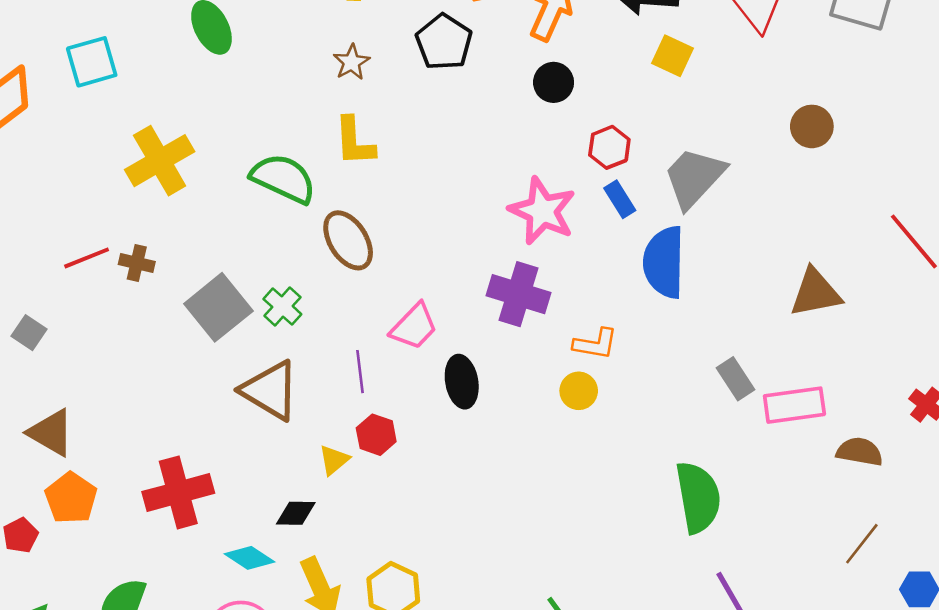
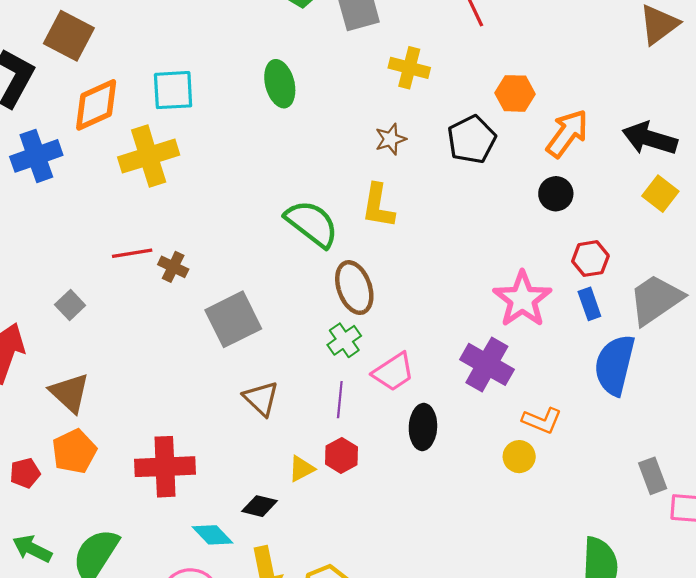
yellow cross: (160, 161) -> (149, 156), moved
green cross: (282, 307) -> (344, 340), moved
brown triangle: (270, 390) -> (261, 398), size x0.7

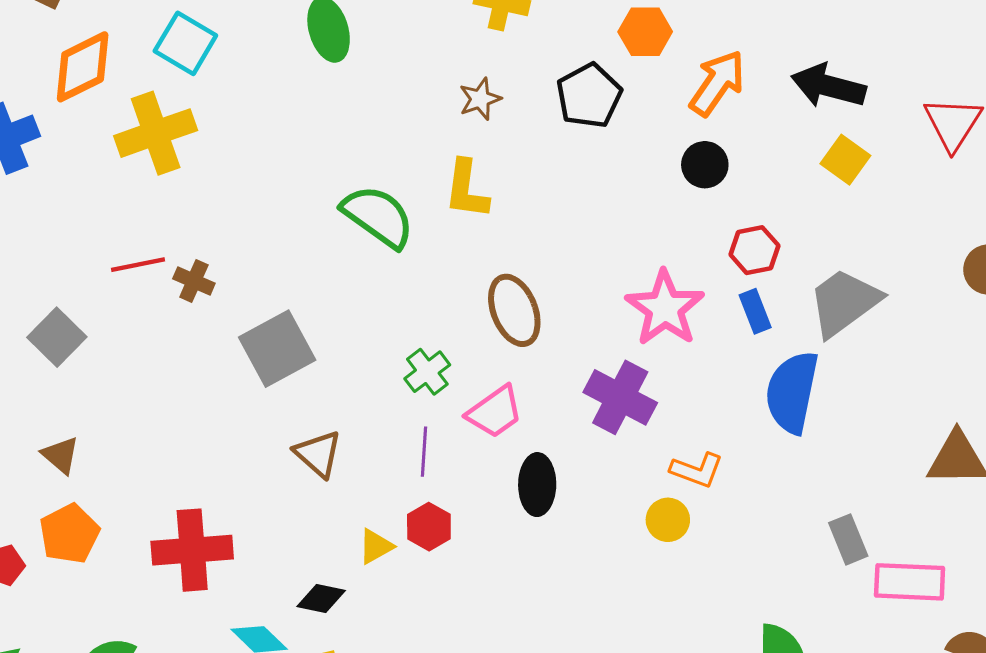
cyan square: (173, 90) -> (185, 43), turned 36
brown ellipse: (354, 288) -> (514, 310), moved
gray square: (70, 305) -> (57, 337), size x1.4
brown triangle: (70, 393) -> (61, 455), size x0.7

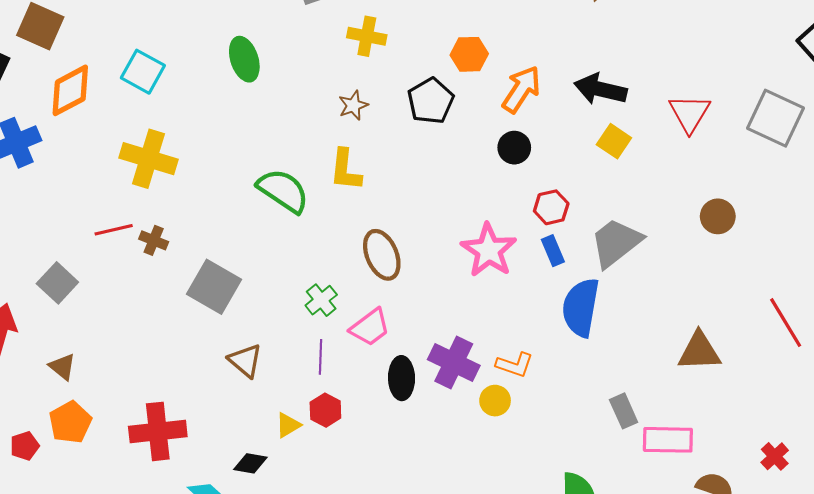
yellow cross: (156, 133) -> (149, 159), moved, turned 38
gray square: (277, 349) -> (214, 287), turned -30
purple cross: (620, 397) -> (454, 362), moved

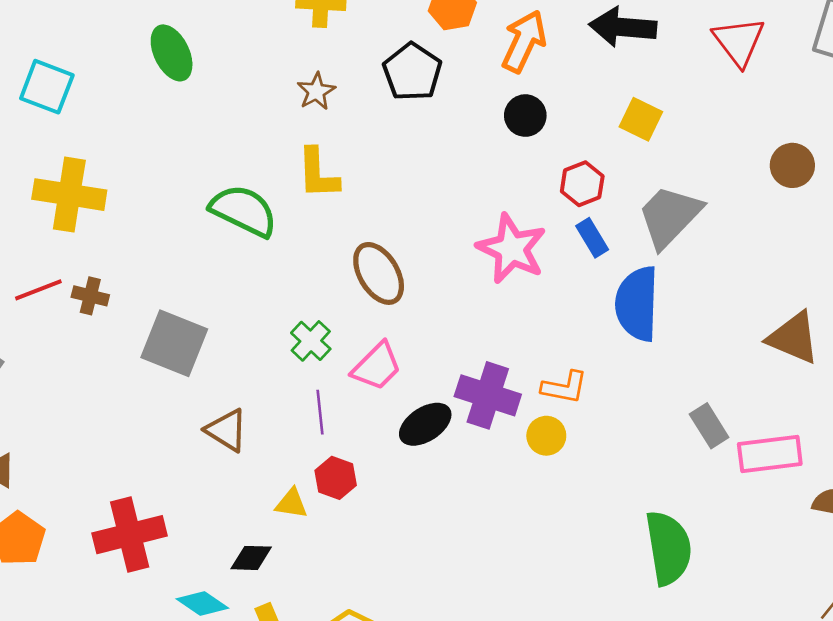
yellow square: (614, 141) -> (641, 119), moved
brown triangle: (699, 351) -> (793, 338), turned 33
black ellipse: (402, 378) -> (425, 424), turned 66
yellow triangle: (288, 425) -> (292, 503), turned 48

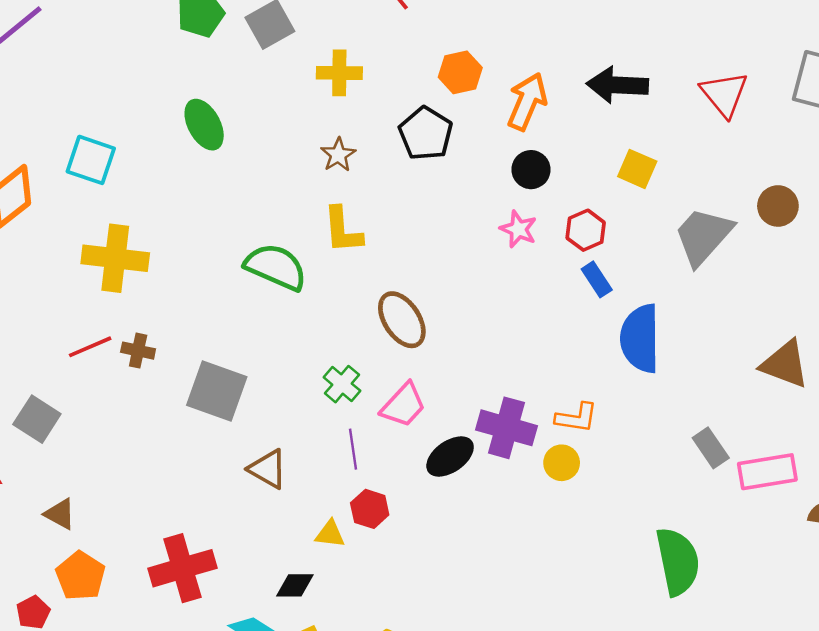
gray trapezoid: (670, 216) -> (703, 236), moved
pink star: (512, 249) -> (518, 229), moved, size x0.6

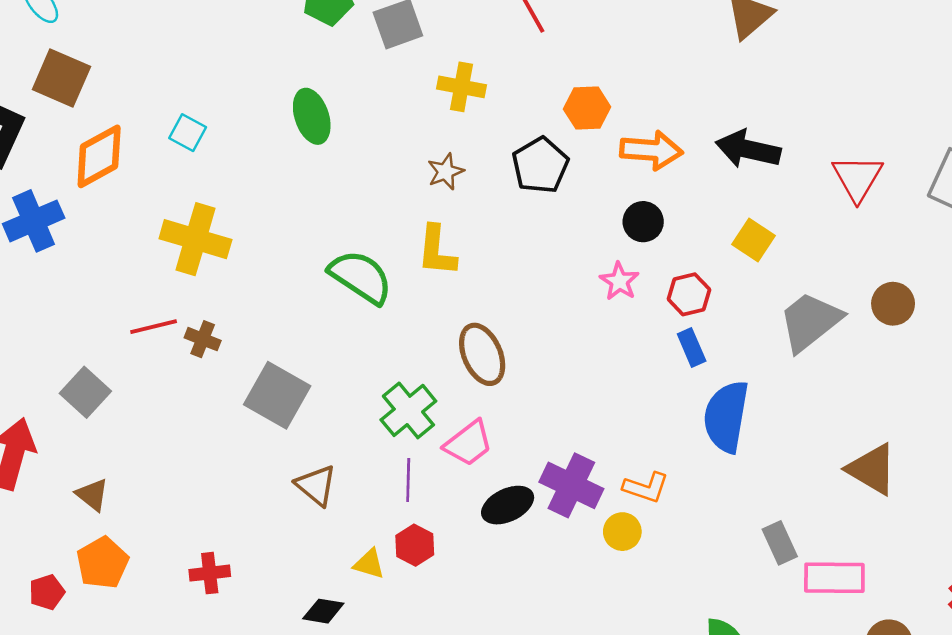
orange arrow: (527, 102) -> (651, 150), turned 62
cyan square: (91, 160) -> (188, 133), size x0.7
green cross: (342, 384) -> (408, 410), size x1.4
red cross: (182, 568) -> (210, 573), size x0.6

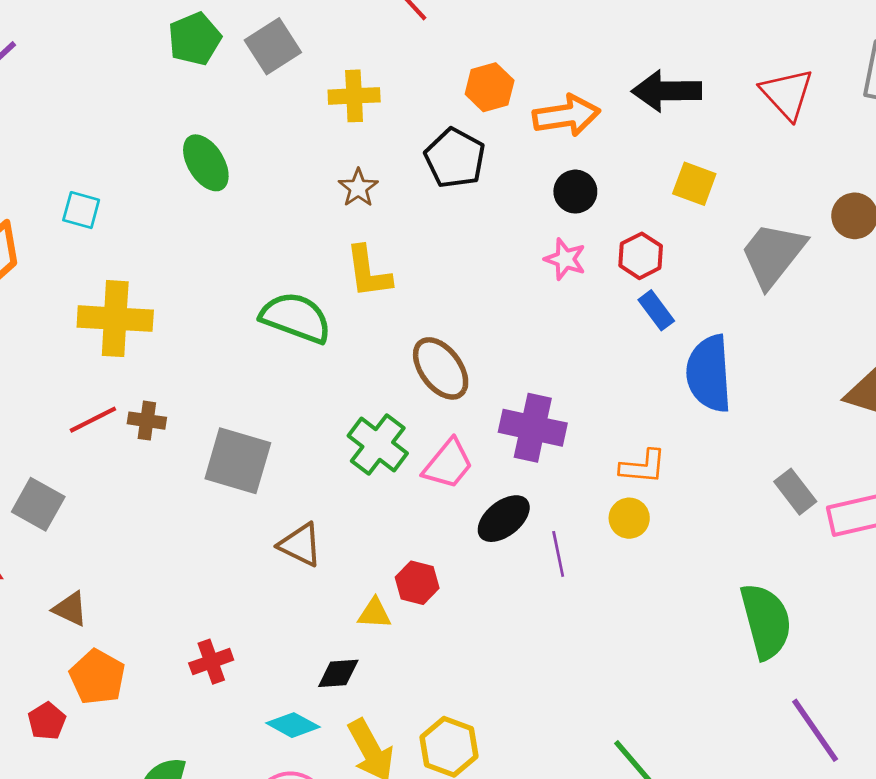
purple line: (408, 480) -> (558, 554), moved
purple cross: (571, 485) -> (533, 428), moved

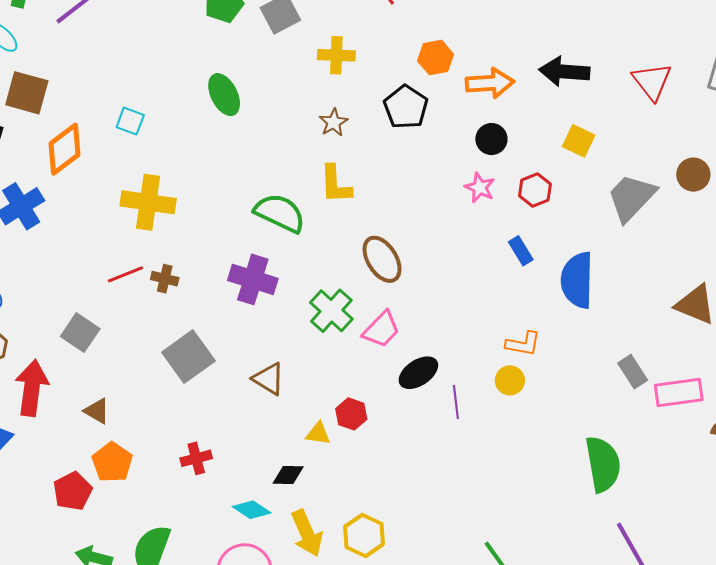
blue rectangle: (656, 310) -> (521, 251), moved
purple cross: (533, 428) -> (253, 279), moved
gray square: (238, 461) -> (188, 357), moved, turned 33
red pentagon: (47, 721) -> (73, 491), size x1.4

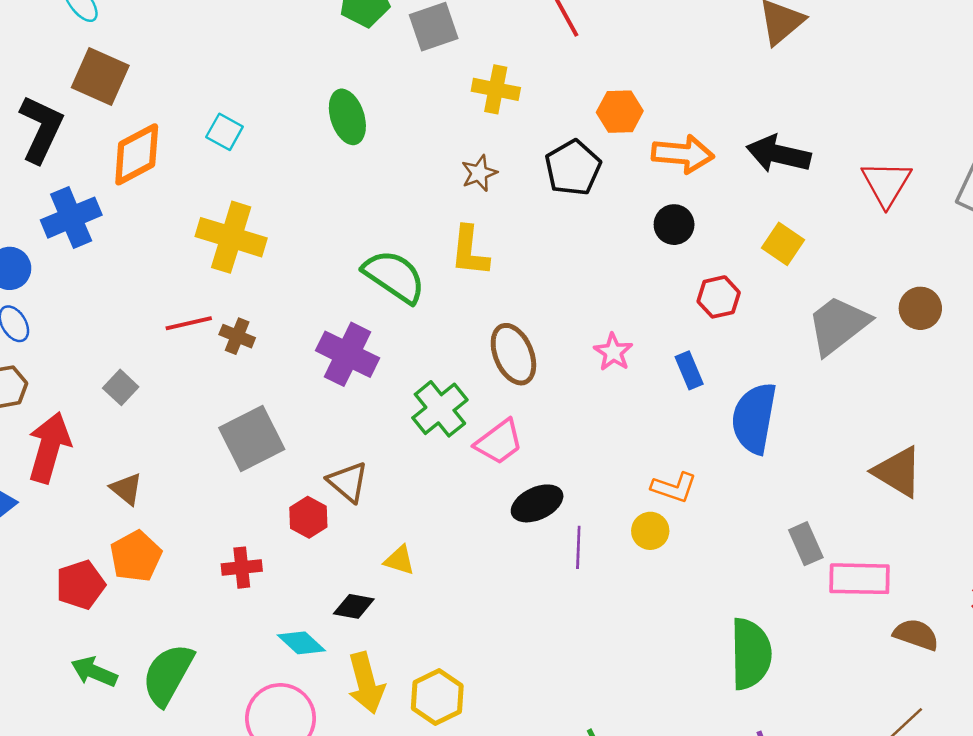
pink star: (480, 188) -> (613, 352), moved
gray square: (80, 333) -> (121, 387), size x0.7
red hexagon: (351, 414) -> (308, 517), moved

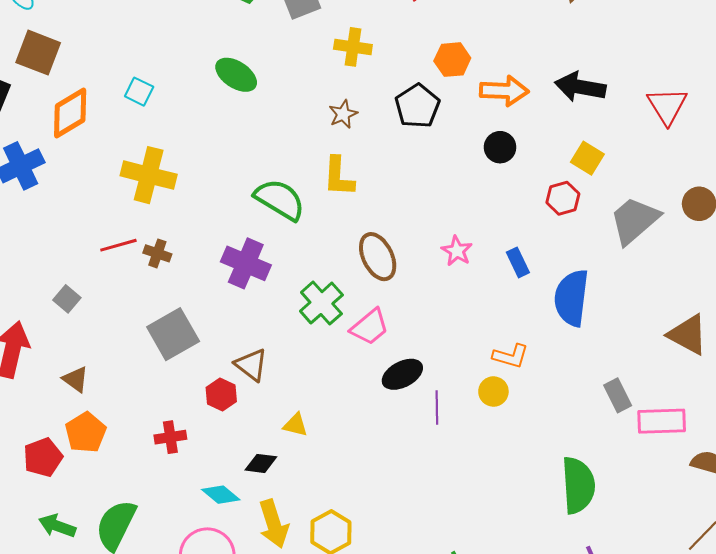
green ellipse: (347, 117) -> (236, 75), turned -36
red hexagon: (719, 297) -> (563, 198), moved

